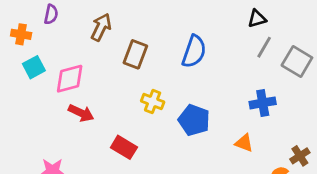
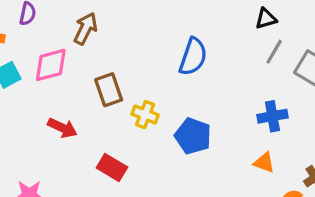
brown rectangle: (135, 54) -> (109, 90), moved, turned -40
pink diamond: (70, 79) -> (51, 65), moved
orange triangle: (244, 143) -> (264, 163), moved

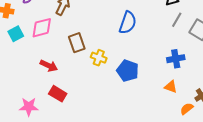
red rectangle: (112, 167) -> (58, 94), moved

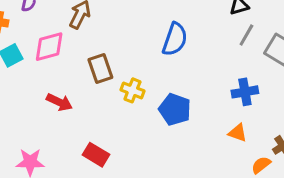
red rectangle: (58, 94) -> (96, 155), moved

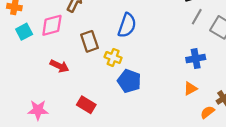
blue semicircle: (175, 39) -> (127, 25), moved
blue pentagon: (175, 109) -> (129, 81), moved
orange triangle: (238, 133) -> (190, 89), turned -48

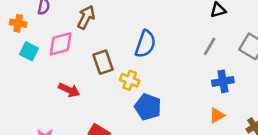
gray line: (197, 17) -> (210, 46), moved
cyan square: (24, 32) -> (29, 51), turned -35

